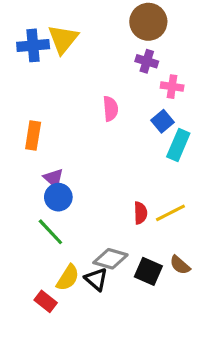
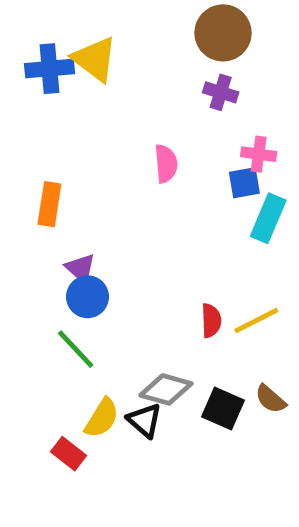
yellow triangle: (63, 39) -> (95, 59), turned -32
pink cross: (172, 87) -> (259, 154), moved
blue square: (163, 121) -> (244, 183), turned 30

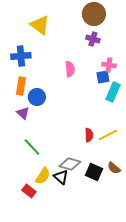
blue cross: (49, 69) -> (21, 56), moved
purple triangle: (80, 268) -> (23, 113), moved
blue circle: (88, 297) -> (37, 97), moved

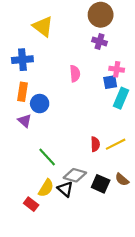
green line: (32, 147) -> (47, 157), moved

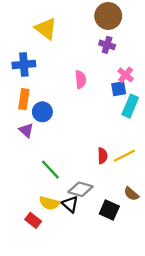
pink cross: (117, 69) -> (126, 75), turned 32
black square: (101, 184) -> (109, 210), moved
yellow semicircle: (46, 188) -> (49, 203), turned 72

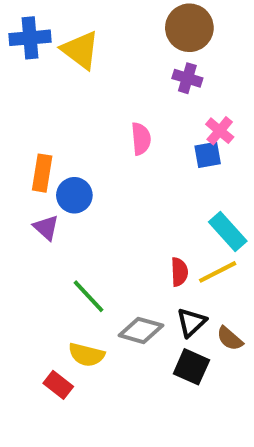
blue cross: (24, 64) -> (30, 38), moved
cyan rectangle: (130, 106) -> (228, 232), moved, turned -65
black triangle: (70, 204) -> (191, 322), moved, turned 36

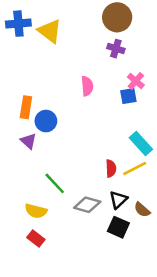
yellow semicircle: (86, 355) -> (36, 211), moved

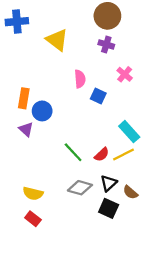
yellow triangle: (50, 31) -> (57, 40), moved
blue square: (128, 96) -> (98, 96), moved, turned 35
red semicircle: (111, 168) -> (102, 155), turned 49
green line: (55, 183) -> (73, 152), moved

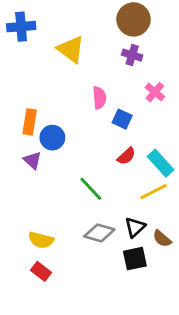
red semicircle: (102, 155) -> (126, 156), moved
black square: (109, 208) -> (135, 259), turned -36

